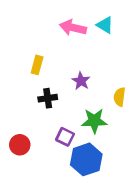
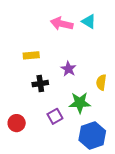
yellow rectangle: (37, 65) -> (31, 55), turned 70
purple square: (65, 137) -> (55, 116), turned 35
blue hexagon: (86, 159) -> (92, 135), moved

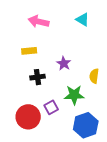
pink arrow: (62, 24) -> (39, 22), moved
red circle: (17, 123) -> (28, 117), moved, size x1.5

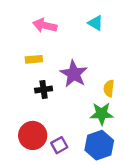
purple star: (64, 63) -> (74, 74), size x1.6
green star: (74, 95) -> (102, 114), moved
purple square: (51, 107) -> (59, 145), moved

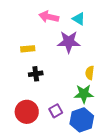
pink arrow: (45, 25) -> (49, 17), moved
purple star: (74, 74) -> (69, 42), moved, turned -30
purple square: (59, 145) -> (56, 111), moved

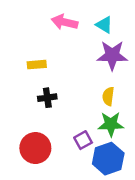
purple star: (69, 42) -> (112, 55), moved
yellow semicircle: (90, 73) -> (108, 96), moved
purple square: (56, 111) -> (83, 140), moved

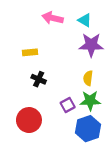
black cross: (47, 98) -> (39, 79), turned 32
purple square: (83, 140) -> (68, 105), moved

